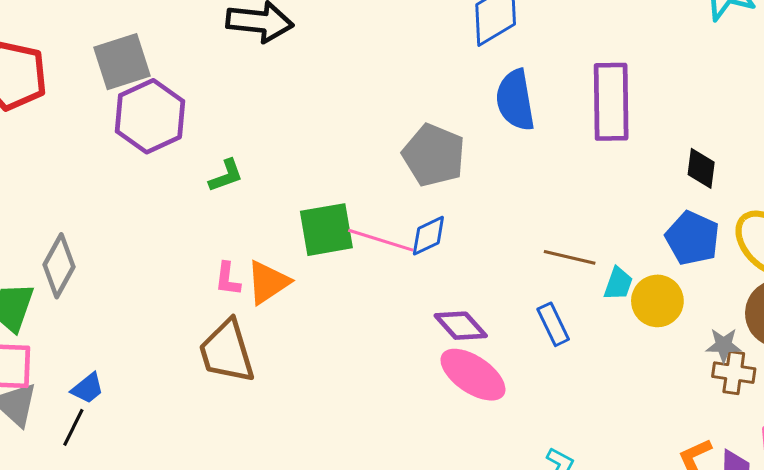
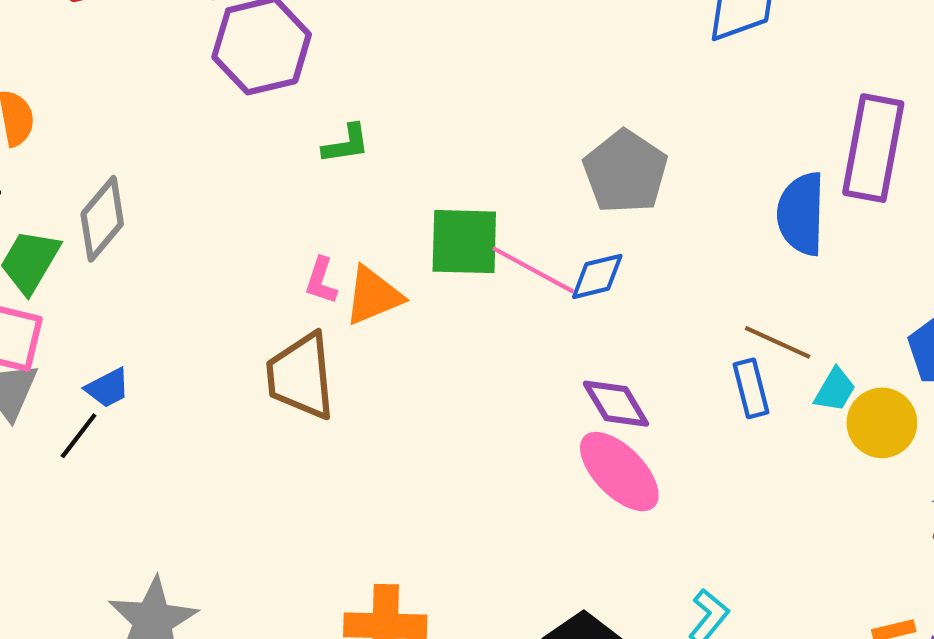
blue semicircle: (515, 100) -> (801, 214), moved
blue rectangle: (553, 324) -> (751, 388), moved

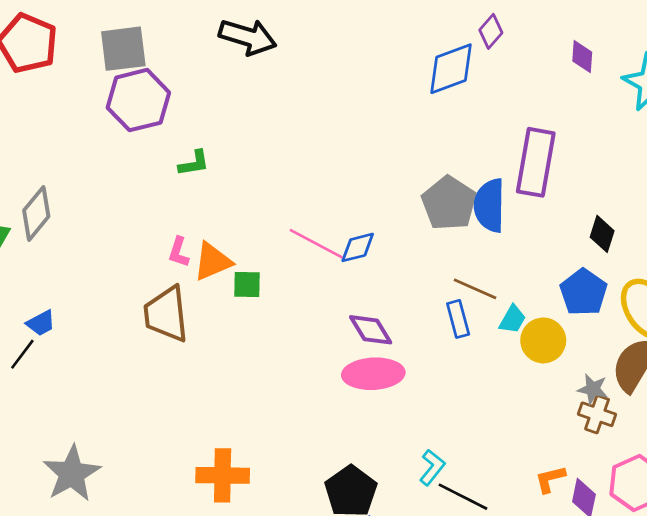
gray pentagon: (625, 172) -> (449, 203), moved
green square: (464, 242) -> (247, 285), moved, size x0.6
pink ellipse: (619, 472) -> (373, 374), turned -48

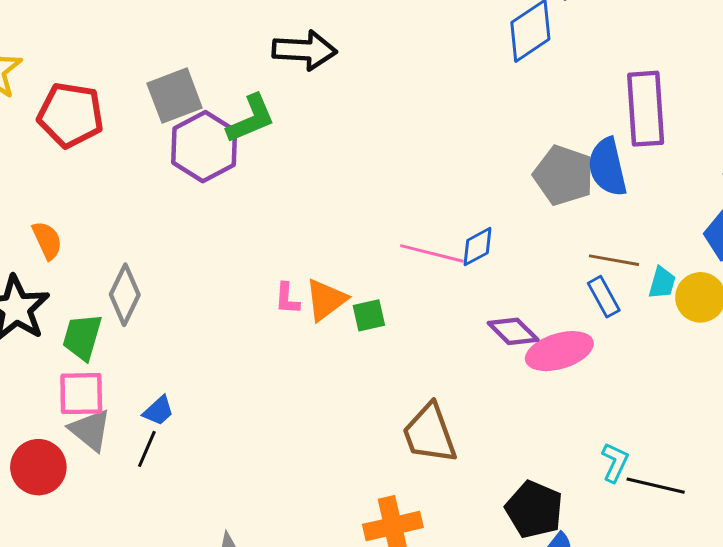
green L-shape: (194, 163) -> (251, 119), moved, size x1.5
brown trapezoid: (166, 314) -> (430, 434), moved
pink ellipse: (373, 374) -> (559, 351), moved

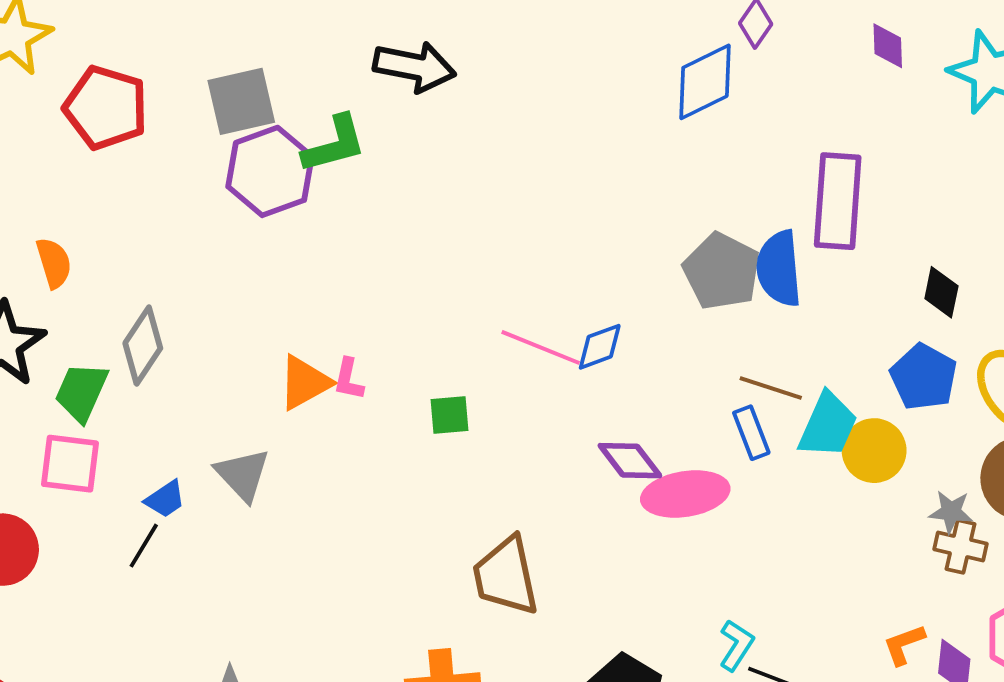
cyan trapezoid: (662, 283) -> (828, 425), size x1.6
orange triangle: (326, 300) -> (305, 383), moved
gray triangle: (90, 430) -> (243, 475), moved

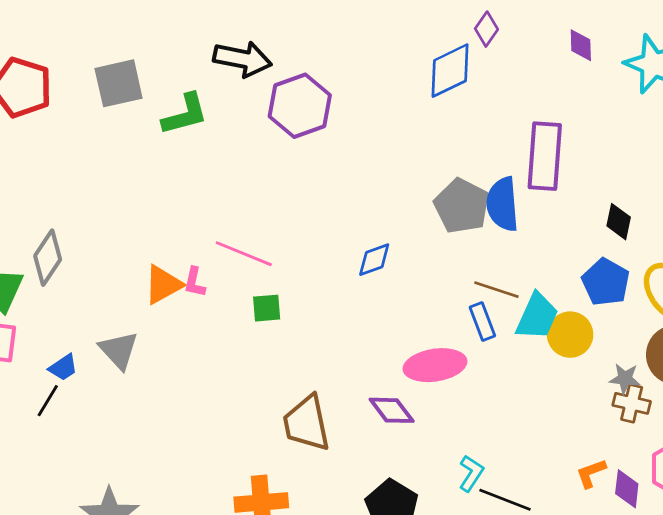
purple hexagon: (270, 171) -> (300, 106), moved
pink line: (541, 347) -> (244, 254), moved
purple diamond: (630, 461) -> (392, 410), moved

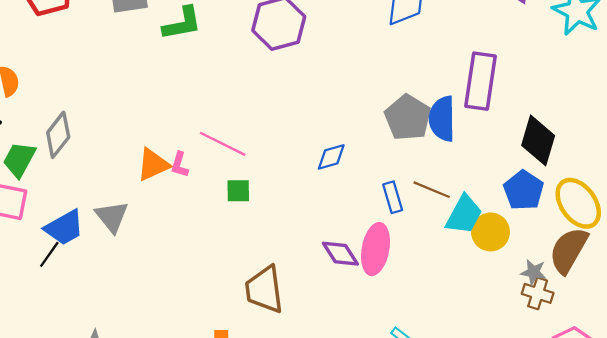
black diamond: (619, 222) -> (538, 140), size x1.6
blue rectangle: (482, 321) -> (393, 197), moved
pink ellipse: (435, 365) -> (376, 249), turned -75
blue trapezoid: (63, 367) -> (64, 228), size x1.6
purple diamond: (392, 410) -> (340, 254), moved

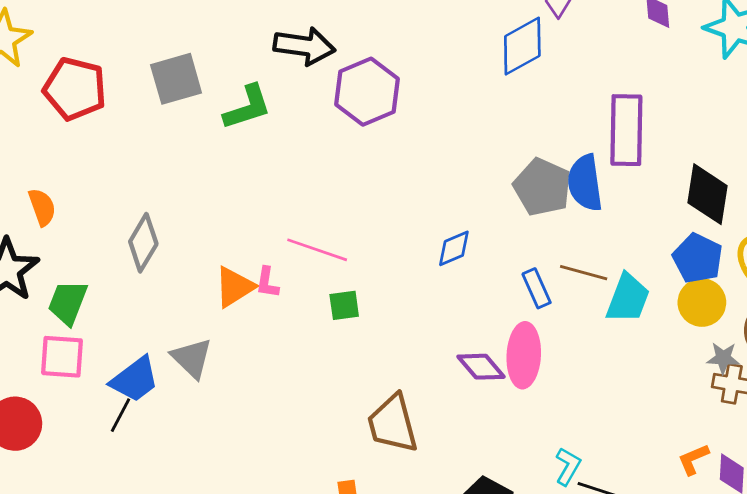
gray diamond: (58, 135) -> (143, 243), moved
yellow circle: (490, 232) -> (702, 303), moved

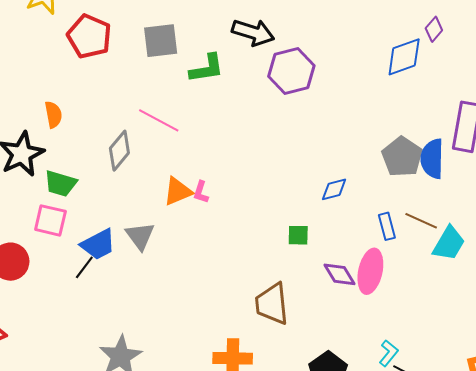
pink line: (317, 250) -> (159, 120), moved
green trapezoid: (68, 303) -> (60, 184), turned -104
green square: (344, 305) -> (298, 235), moved

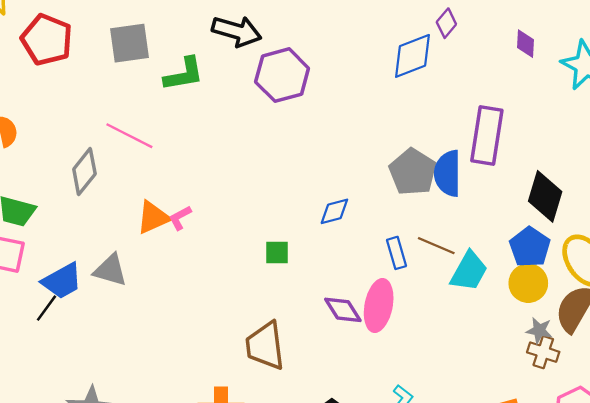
pink L-shape: (201, 192) -> (180, 218), turned 45
green square: (298, 235) -> (277, 253), moved
gray triangle: (140, 236) -> (110, 270), turned -36

